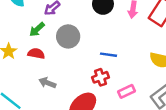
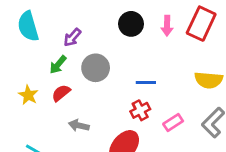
red semicircle: (36, 53) -> (61, 93), turned -42

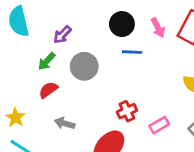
pink arrow: (167, 26) -> (158, 28), turned -30
blue line: (146, 82) -> (132, 52), moved
yellow star: (28, 95) -> (16, 118), moved

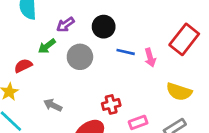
black circle: (122, 24) -> (104, 27), moved
pink arrow: (158, 28) -> (150, 58), moved
red semicircle: (48, 90) -> (23, 66), moved

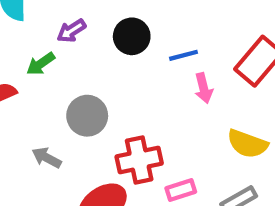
blue line: (126, 52) -> (184, 55), moved, turned -30
gray circle: (80, 57) -> (87, 116), moved
red cross: (111, 104) -> (139, 160), size x1.5

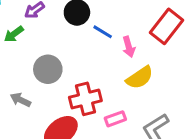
blue line: (184, 55) -> (103, 32), moved, turned 48
yellow semicircle: (247, 144) -> (140, 78), moved, turned -52

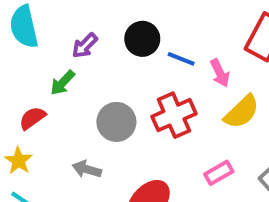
red cross: (85, 99) -> (174, 115), moved

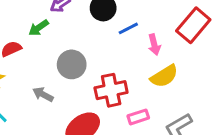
blue line: (181, 59) -> (128, 28), turned -60
red cross: (174, 115) -> (111, 90), moved

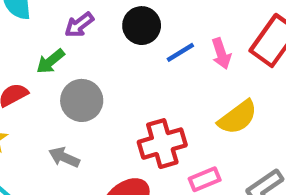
pink arrow: (154, 45) -> (221, 54), moved
gray circle: (72, 64) -> (82, 100), moved

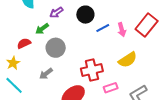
gray arrow: (64, 157) -> (46, 74), turned -64

